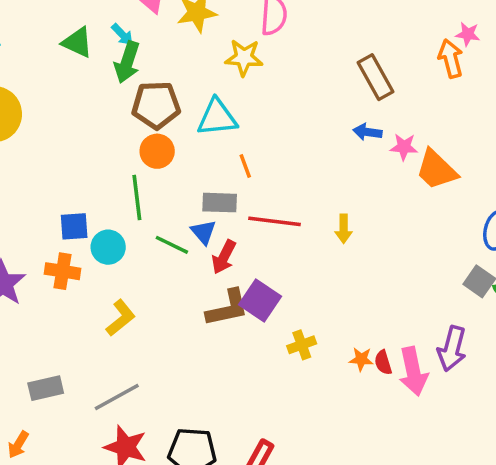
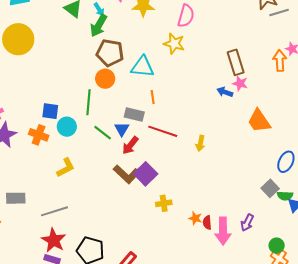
yellow star: (244, 58) -> (174, 44), moved
pink star: (404, 147) -> (240, 83), moved
brown L-shape: (228, 308) -> (127, 174), turned 44
purple arrow: (452, 349) -> (247, 223), size x0.7

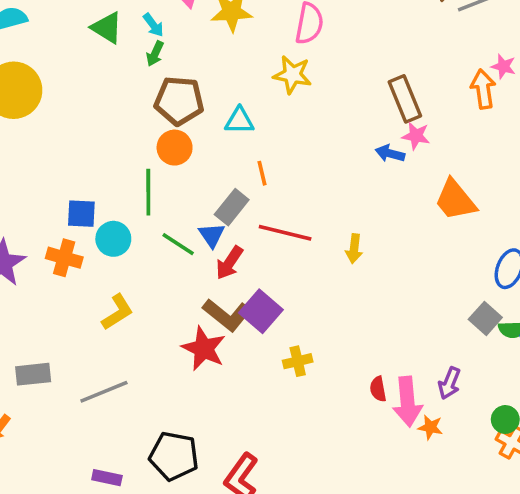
green arrow: (99, 25) -> (155, 54), size x0.6
cyan triangle: (143, 67) -> (239, 121), size x0.7
gray rectangle: (134, 114) -> (232, 207), turned -60
orange star: (195, 218) -> (430, 427), moved
red star: (54, 240) -> (204, 349), moved

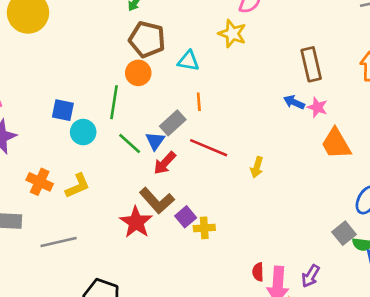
pink star: (416, 136) -> (317, 107), moved
orange cross: (64, 258) -> (40, 182), moved
purple square: (261, 311) -> (186, 217), moved, size x0.7
yellow cross: (298, 361) -> (204, 228), moved

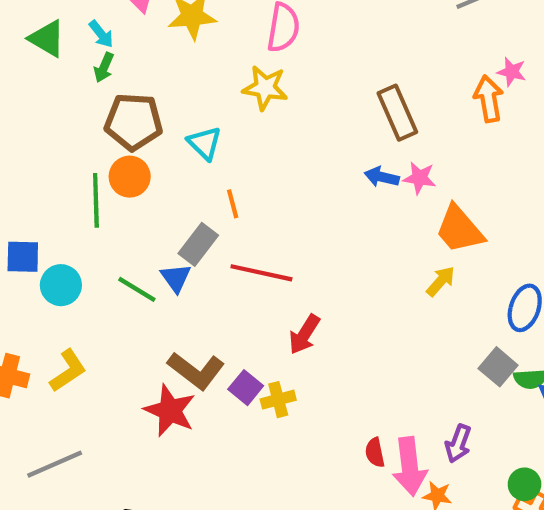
cyan triangle: (188, 61) -> (205, 143), turned 45
green line: (114, 102) -> (96, 200), moved
red arrow: (165, 163) -> (304, 334), moved
yellow arrow: (257, 167) -> (441, 281), moved, turned -144

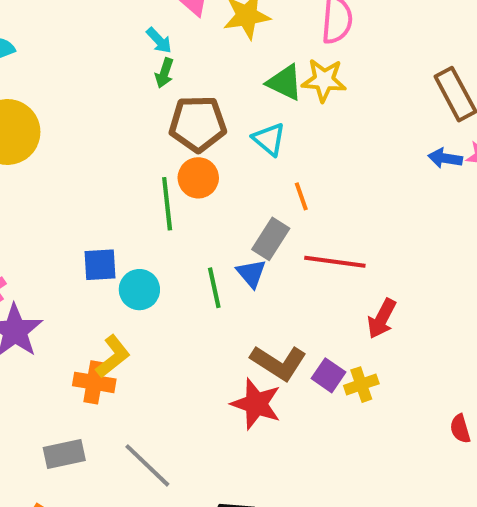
green triangle: (47, 39) -> (285, 82), moved
green line: (137, 289) -> (214, 288), turned 51
yellow L-shape: (68, 371) -> (113, 356), moved
gray line: (55, 464) -> (147, 465), turned 72

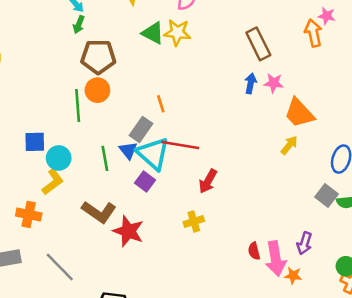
cyan triangle: (269, 139) -> (153, 154), moved, size x1.6
blue arrow: (445, 158) -> (251, 83), turned 90
yellow L-shape: (113, 356) -> (53, 182), moved
brown L-shape: (279, 363) -> (99, 212), moved
purple square: (329, 375) -> (145, 182), moved

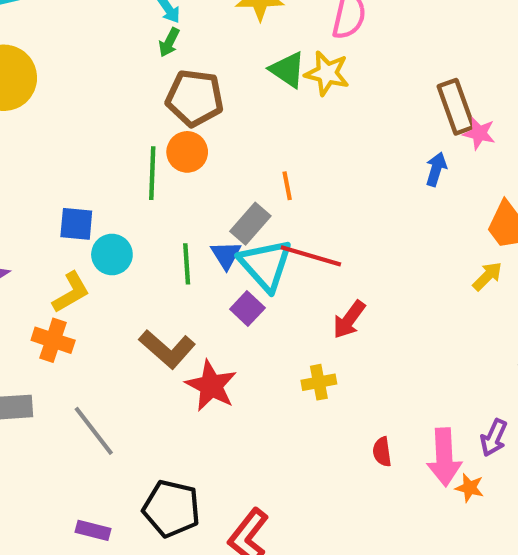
pink star: (274, 83) -> (479, 133), moved
yellow L-shape: (53, 182) -> (71, 292), moved
red semicircle: (254, 251) -> (382, 452), moved

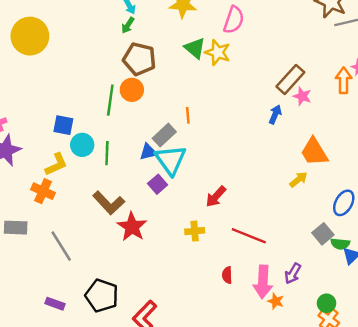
brown rectangle: (456, 107) -> (290, 79), turned 56
blue triangle: (226, 255) -> (148, 152), turned 42
red line: (311, 256) -> (249, 236), moved
green line: (187, 264) -> (107, 153), moved

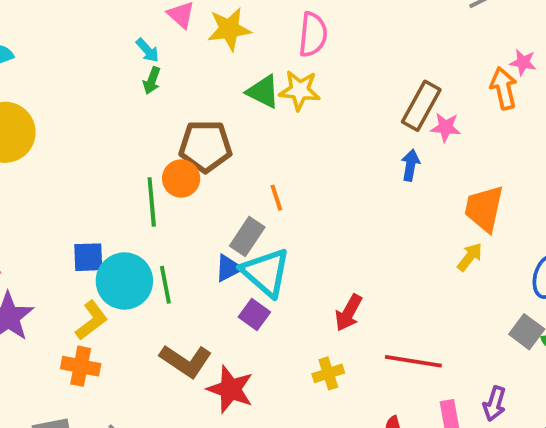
brown pentagon: (139, 59) -> (205, 146), moved
cyan circle: (82, 145) -> (124, 281), size x1.5
orange trapezoid: (314, 152) -> (484, 209), turned 56

